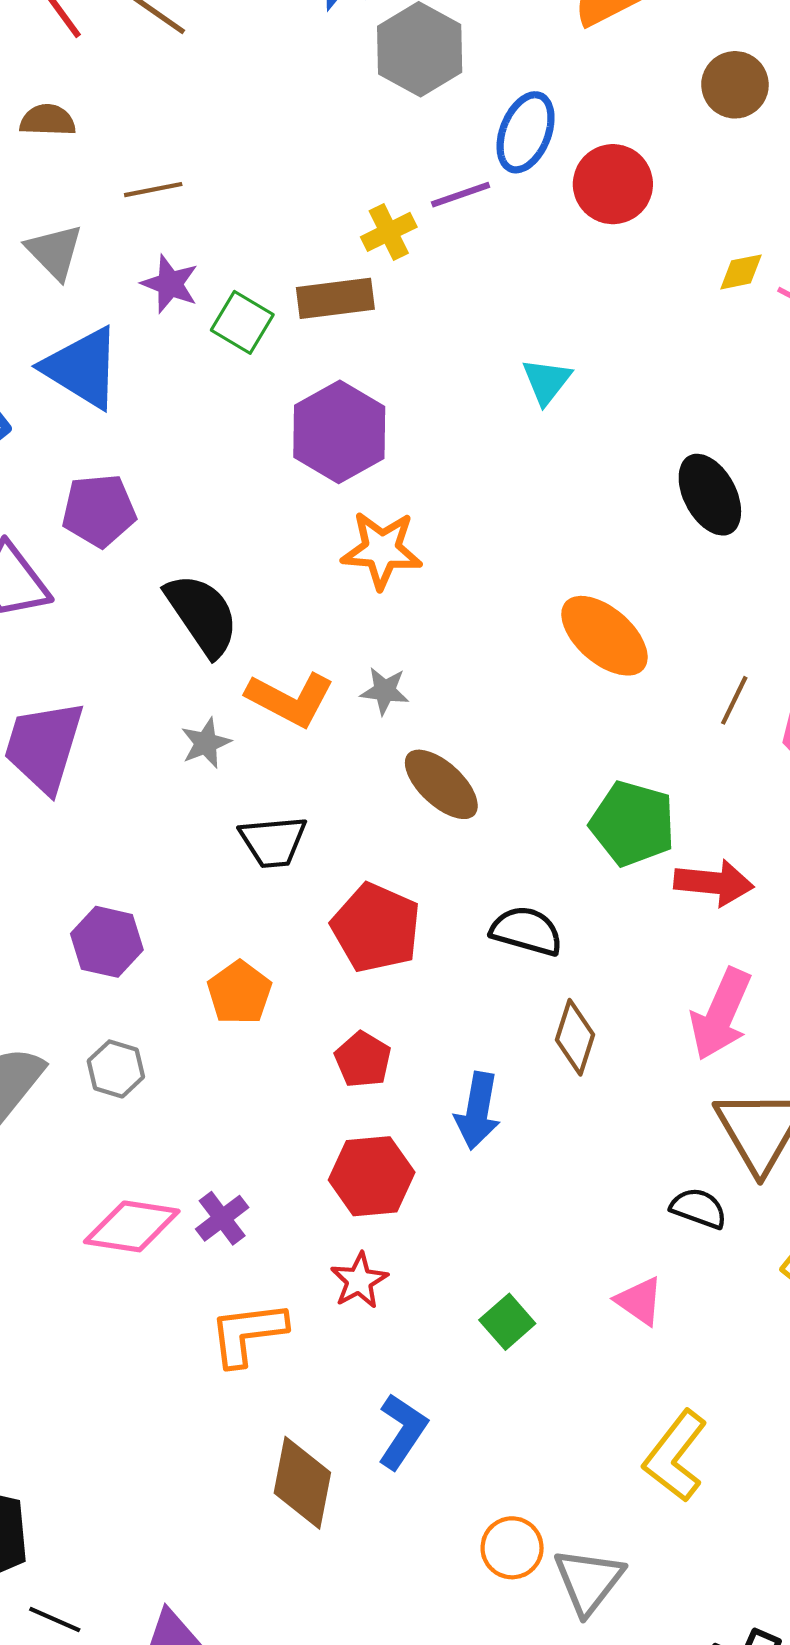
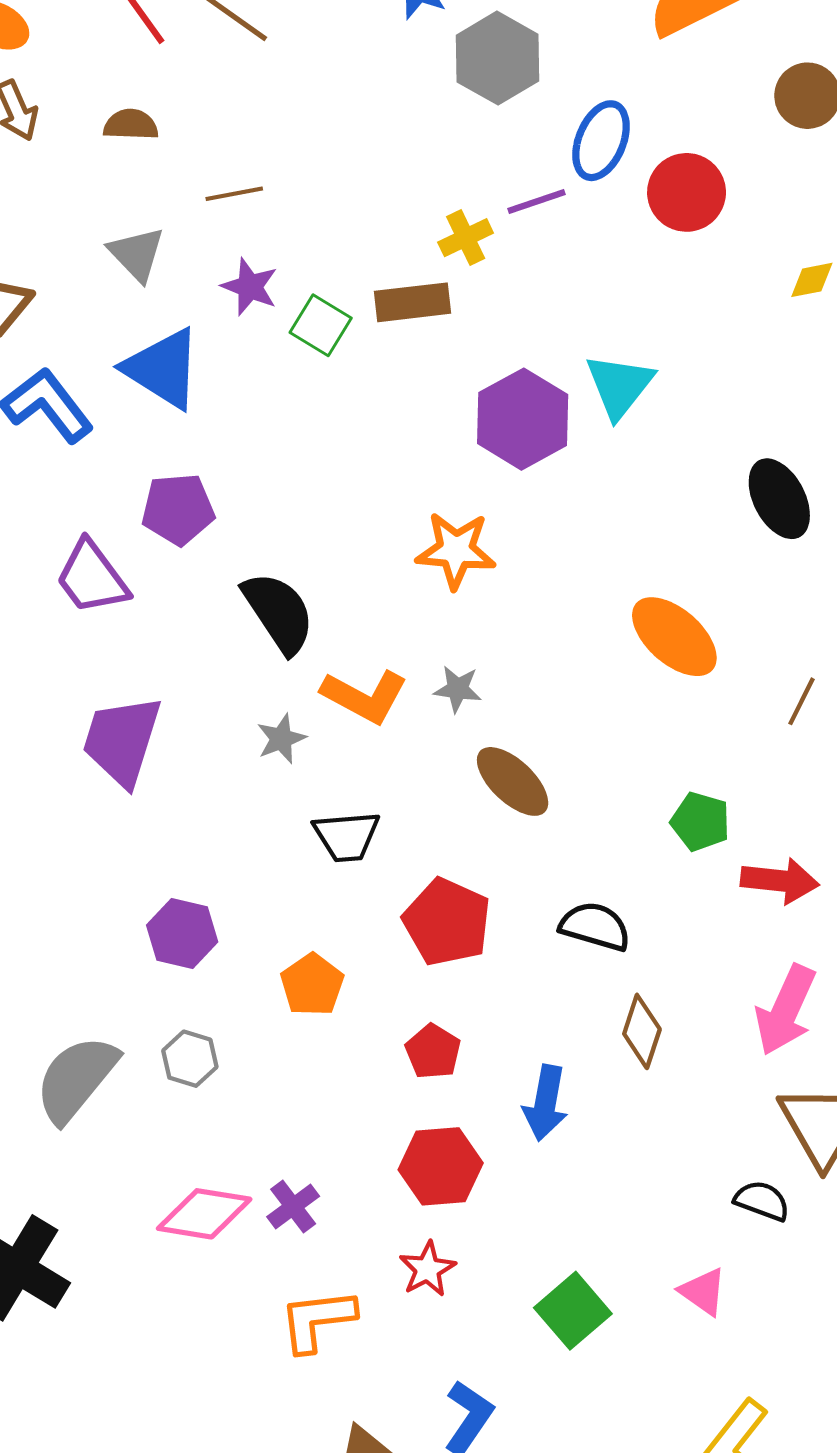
cyan triangle: (547, 381) -> (620, 386), size x1.4
purple hexagon: (339, 432) -> (523, 419), moved
green pentagon: (633, 823) -> (700, 822), size x0.7
green square: (507, 1322) -> (573, 1311), size x1.4

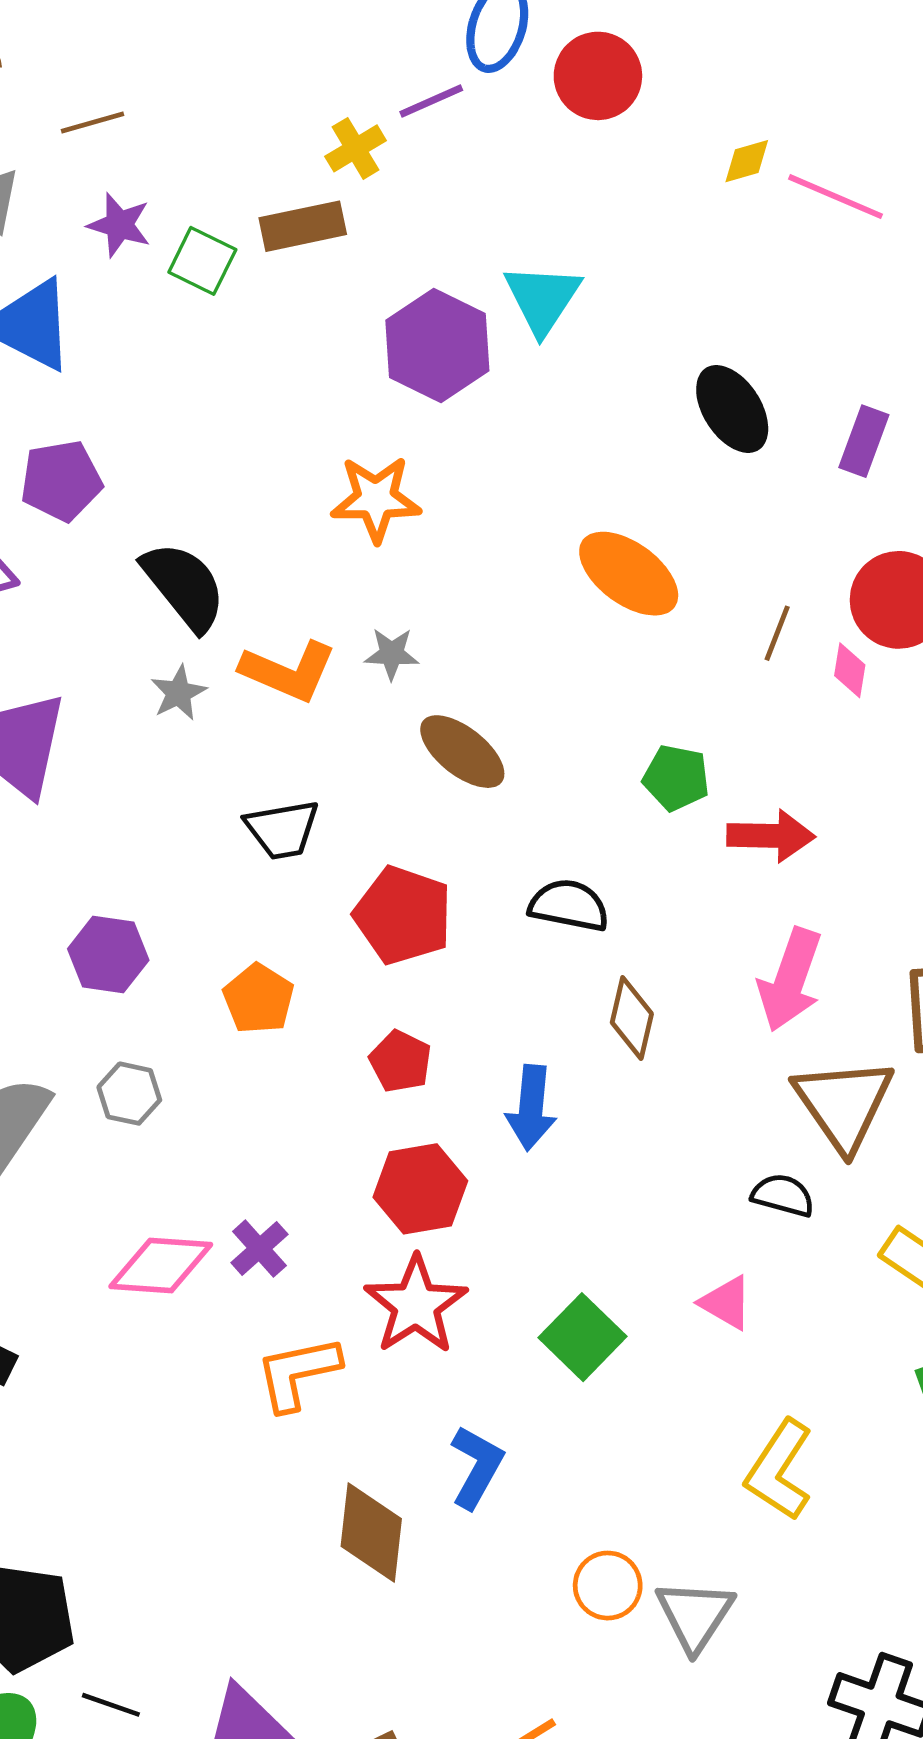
gray star: (281, 739) -> (178, 693), moved
red star: (427, 1269) -> (416, 1305), size x1.6

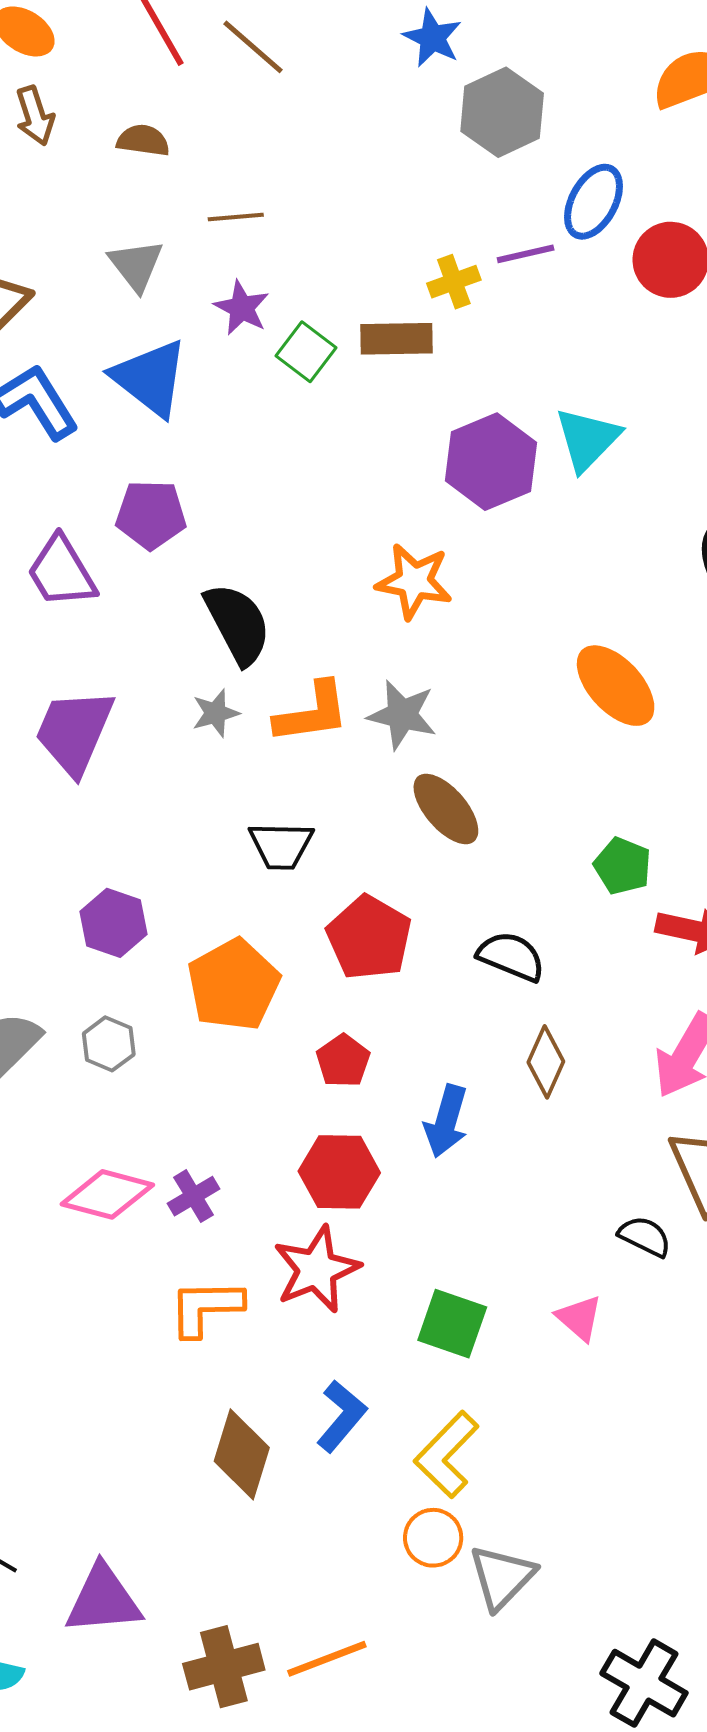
gray star: (392, 654) -> (402, 715), size x1.5
orange L-shape: (288, 671) -> (312, 713), turned -42
orange pentagon: (259, 999) -> (233, 985), size x1.5
green square: (582, 1337) -> (452, 1324), turned -36
yellow L-shape: (779, 1470) -> (447, 1455), moved

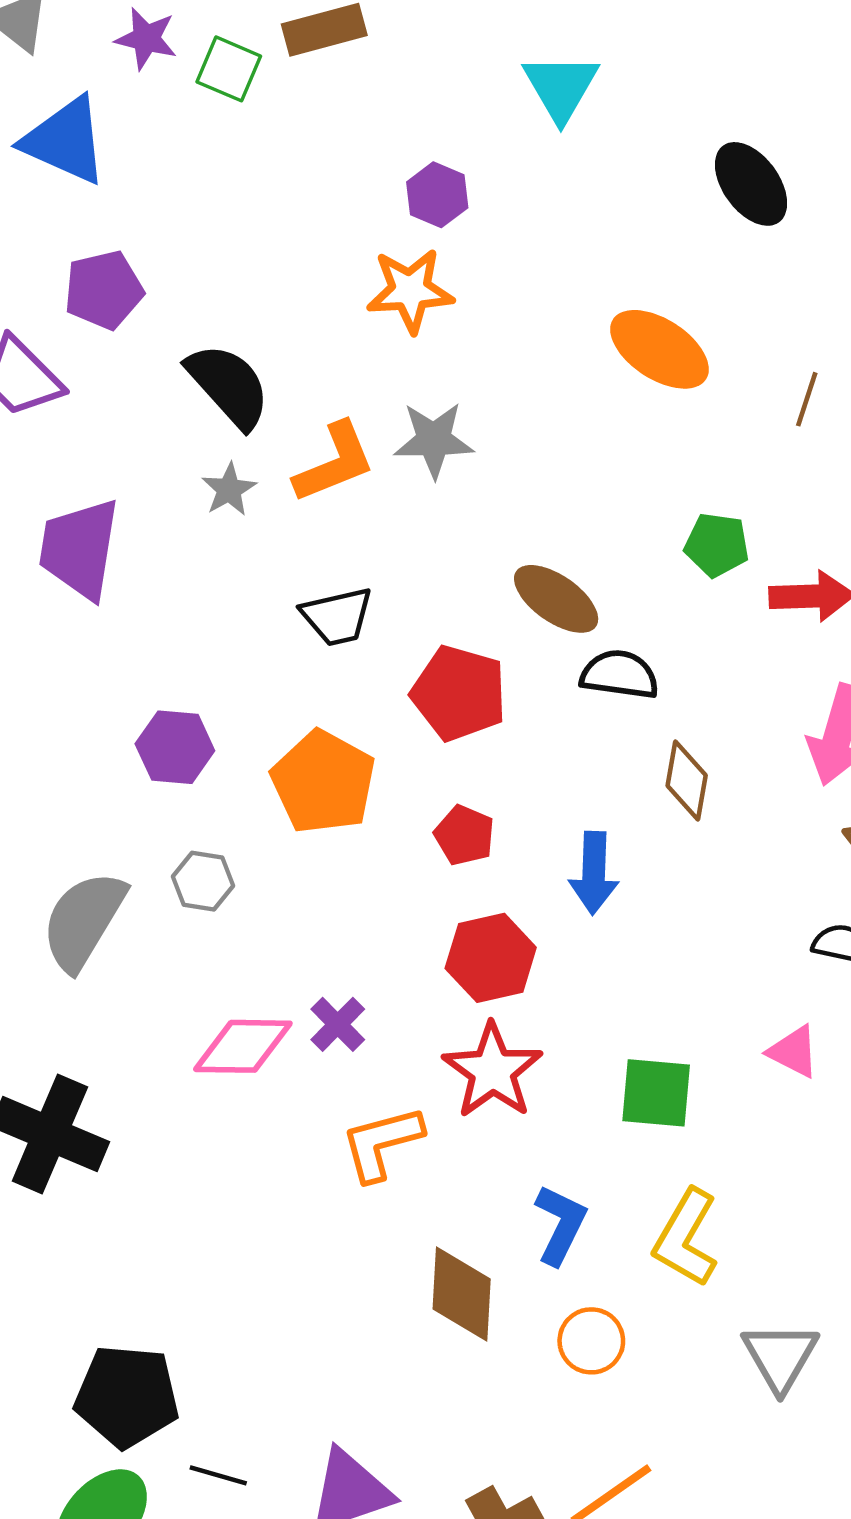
purple hexagon: (491, 462) -> (437, 195), moved, size x0.6
brown ellipse: (446, 809) -> (556, 599), moved
orange circle: (433, 1538) -> (591, 1341), moved

